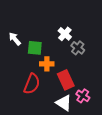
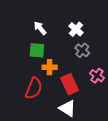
white cross: (65, 34) -> (76, 29), moved
white arrow: (15, 39) -> (40, 28), moved
pink cross: (83, 96) -> (97, 76), moved

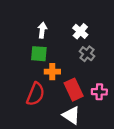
white arrow: (40, 28) -> (42, 30), turned 48
pink cross: (97, 76) -> (99, 92), moved, turned -32

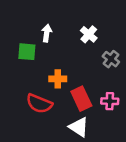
green square: (39, 54) -> (27, 52), moved
gray cross: (87, 54) -> (111, 59), moved
red semicircle: (36, 94) -> (39, 104), turned 90

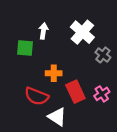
white cross: (89, 34) -> (82, 32), size x1.5
pink cross: (110, 101) -> (102, 94), turned -35
white triangle: (79, 127) -> (57, 117), moved

